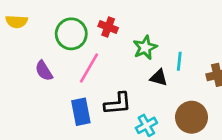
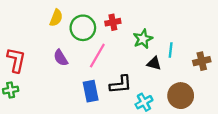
yellow semicircle: (17, 22) -> (56, 18), moved, turned -72
red cross: (108, 27) -> (113, 22), turned -32

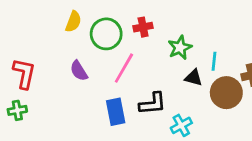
brown circle: (181, 96) -> (226, 93), moved

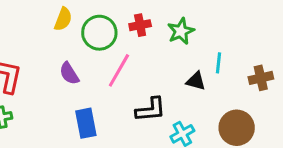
green star: (180, 48) -> (181, 31), moved
brown circle: (226, 93) -> (237, 128), moved
blue rectangle: (116, 112) -> (86, 123), moved

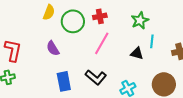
green star: (181, 31) -> (140, 20), moved
pink line: (119, 70) -> (102, 43), moved
black L-shape: (151, 110) -> (96, 77), moved, turned 45

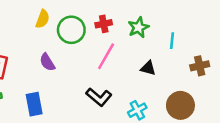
green star: (140, 20) -> (138, 27), moved
cyan line: (152, 41) -> (172, 41), moved
blue rectangle: (64, 81) -> (34, 104), moved

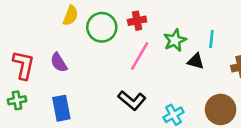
green star: (138, 27) -> (175, 40), moved
purple semicircle: (47, 62) -> (59, 62), moved
black triangle: (148, 68) -> (196, 61), moved

